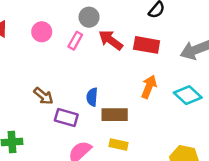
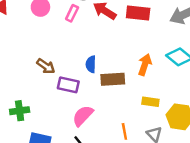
orange arrow: (149, 87) -> (145, 65), moved
yellow rectangle: (119, 145) -> (150, 102), moved

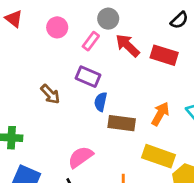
purple rectangle: (68, 85) -> (88, 77), moved
yellow rectangle: (150, 102) -> (159, 156), size x1.6

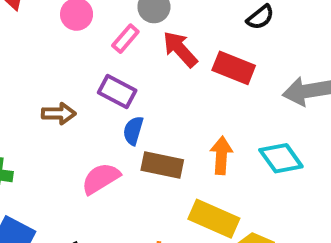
brown arrow: (50, 94) -> (59, 114), turned -50
orange arrow: (160, 114) -> (221, 155), turned -30
pink semicircle: (80, 157) -> (101, 178), moved

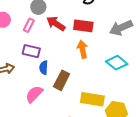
orange arrow: (221, 155) -> (83, 49), moved
brown rectangle: (162, 165) -> (62, 80), turned -60

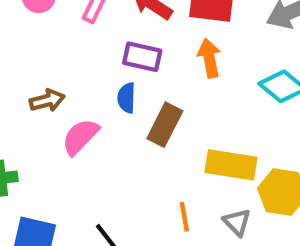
purple rectangle: (31, 51) -> (142, 57), moved
pink semicircle: (34, 94) -> (80, 137), moved

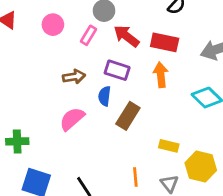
brown arrow: (47, 100) -> (74, 77), moved
yellow rectangle: (231, 165) -> (169, 146), size x0.6

